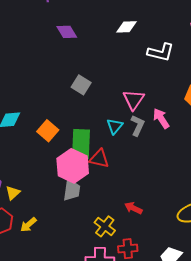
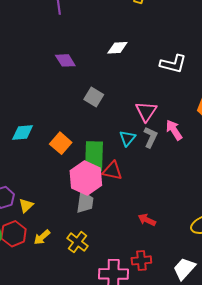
white diamond: (127, 27) -> (117, 48), moved
purple diamond: (67, 32) -> (65, 60), moved
yellow cross: (105, 226) -> (78, 242), moved

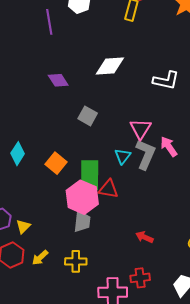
white diamond: (117, 48) -> (110, 66), size x1.4
cyan diamond: (23, 132) -> (18, 154), turned -50
gray L-shape: (150, 137) -> (146, 154), size x1.4
yellow cross: (78, 242) -> (76, 261), turned -35

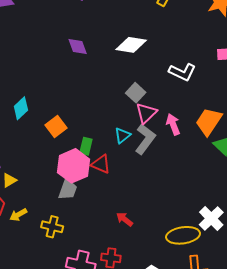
gray square: (88, 116) -> (136, 93), moved
pink arrow: (169, 147) -> (173, 124), moved
green rectangle: (90, 175) -> (86, 146), size x0.6

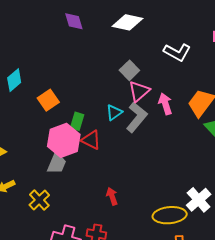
red arrow: (125, 219) -> (112, 196), turned 30
yellow cross: (52, 227) -> (39, 200), turned 30

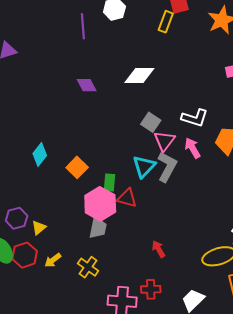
white L-shape: (177, 52) -> (195, 118), moved
cyan triangle: (114, 112) -> (144, 166), size x1.4

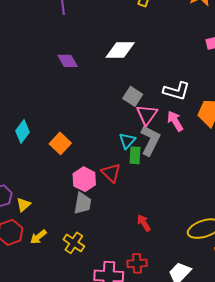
cyan triangle: (144, 166) -> (127, 141), size x0.7
green rectangle: (110, 182) -> (135, 155), moved
red triangle: (127, 198) -> (111, 173), turned 30
pink hexagon: (100, 204) -> (84, 179), size x0.7

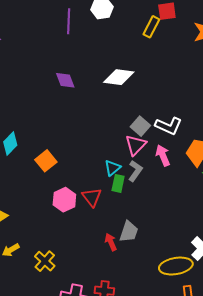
gray square: (133, 96) -> (140, 126), moved
gray L-shape: (150, 140) -> (135, 171), size x0.7
gray trapezoid: (83, 203) -> (129, 232), moved
red arrow: (144, 223) -> (111, 242), moved

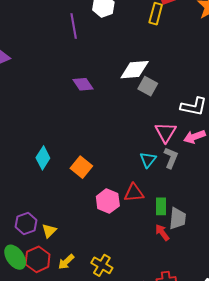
gray square: (140, 126) -> (148, 86), moved
pink arrow: (163, 155) -> (194, 137), turned -75
green rectangle: (118, 183) -> (161, 206), moved
red triangle: (92, 197) -> (134, 193), turned -45

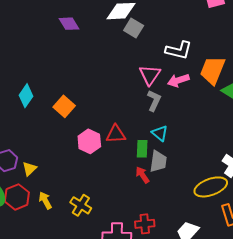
cyan triangle: (148, 160) -> (160, 133), moved, turned -30
yellow arrow: (66, 262) -> (45, 200), turned 102

